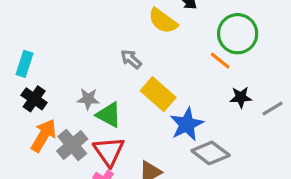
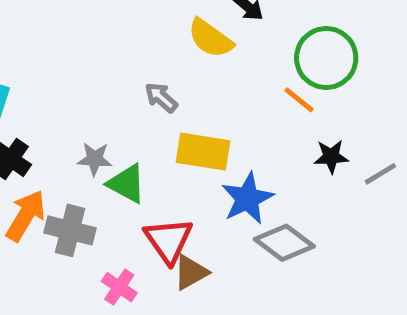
yellow rectangle: (158, 94) -> (203, 152), turned -32
gray cross: (72, 145) -> (70, 230), turned -36
red triangle: (109, 151) -> (169, 240), moved

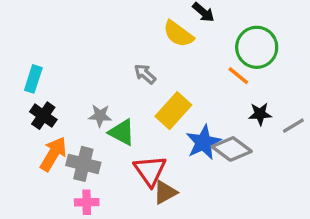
yellow rectangle: (203, 152) -> (173, 111), turned -57
gray diamond: (284, 243) -> (232, 149), moved
pink cross: (119, 287) -> (87, 202), moved, turned -35

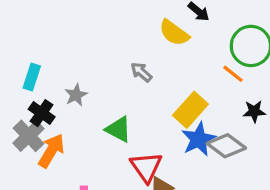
yellow rectangle: (173, 111) -> (190, 110), moved
gray star: (100, 116) -> (76, 95), moved, turned -30
gray cross: (83, 164) -> (28, 136), moved, turned 32

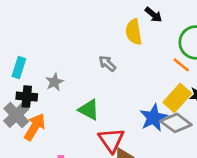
yellow semicircle: (174, 33) -> (134, 32), turned 45
yellow rectangle: (190, 110) -> (177, 98), moved
black cross: (42, 113) -> (27, 97), turned -30

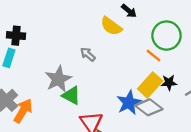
yellow semicircle: (134, 32) -> (111, 26), turned -45
gray star: (54, 82) -> (58, 79), moved, size x1.6
black cross: (27, 97) -> (16, 36), moved

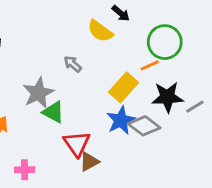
orange line: (154, 56) -> (150, 65), turned -63
black star: (169, 83) -> (167, 97), size x1.6
yellow rectangle: (150, 85) -> (124, 87), moved

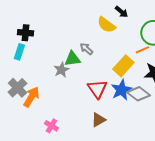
gray star: (38, 93) -> (61, 70), size x0.7
green triangle: (53, 112) -> (72, 59), moved, turned -36
red triangle: (77, 144) -> (97, 89), moved
pink cross: (25, 170) -> (51, 126), turned 32

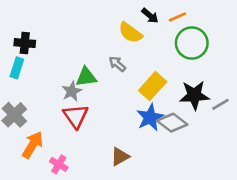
gray arrow: (86, 49) -> (117, 64), moved
orange line: (142, 50) -> (177, 17), moved
red triangle: (97, 89) -> (76, 116), moved
orange arrow: (31, 97) -> (33, 145), moved

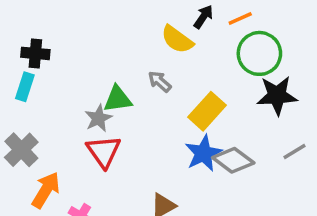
black arrow: (150, 16) -> (203, 17), turned -96
black star: (194, 95) -> (277, 95), moved
gray line: (220, 104) -> (294, 151), moved

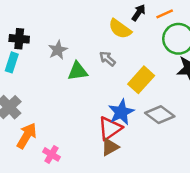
gray star: (98, 118) -> (58, 50), moved
red triangle: (104, 151) -> (110, 128), moved, turned 30
blue star: (203, 153) -> (121, 112), moved

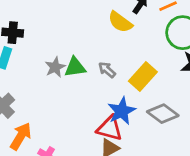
gray star: (58, 50) -> (55, 67), moved
gray arrow: (107, 59) -> (107, 70), moved
red triangle: (110, 128) -> (110, 128), turned 50

